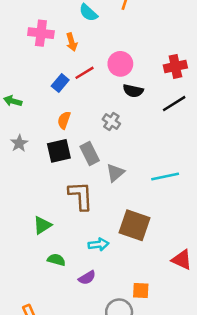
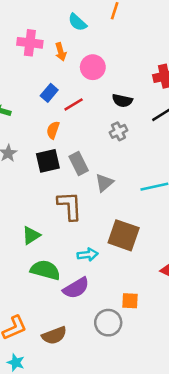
pink circle: (120, 64) -> (93, 67), moved
red line: (84, 73) -> (74, 104), moved
gray cross: (111, 121) -> (118, 131), moved, turned 30
green semicircle: (56, 260) -> (45, 270), size x1.6
purple semicircle: (87, 278) -> (76, 288), size x1.5

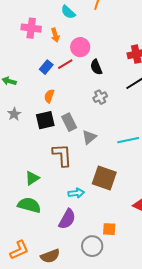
black semicircle: (122, 101) -> (96, 67), moved, turned 56
red line: (74, 104) -> (65, 64), moved
green semicircle: (45, 270) -> (29, 205), moved
purple semicircle: (76, 288) -> (67, 219), turned -30

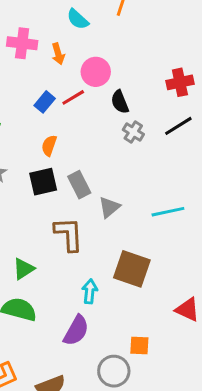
gray cross: (100, 97) -> (133, 132), moved, turned -32
cyan arrow: (76, 193) -> (90, 291), turned -77

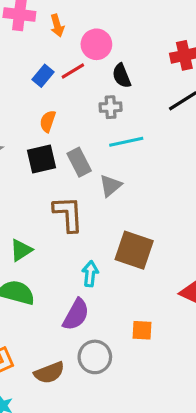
gray cross: (133, 132) -> (111, 107), moved, turned -35
cyan line: (168, 212) -> (126, 142), moved
gray circle: (114, 371) -> (95, 357), moved

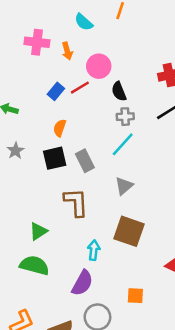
gray cross: (111, 107) -> (125, 117), moved
cyan line: (126, 142) -> (123, 144), turned -36
gray triangle: (111, 186) -> (124, 186), moved

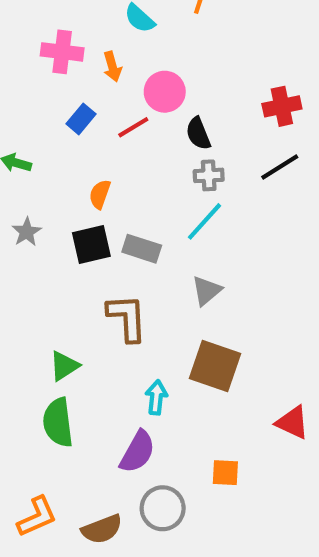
blue rectangle: (56, 91) -> (81, 119), moved
gray rectangle: (85, 161) -> (142, 249), turned -45
green semicircle: (34, 265) -> (58, 422), turned -112

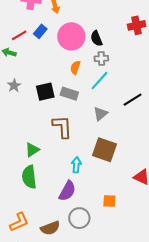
pink circle: (165, 92) -> (71, 36), moved, size x1.4
red line: (133, 127) -> (19, 35), moved
black line: (280, 167) -> (133, 100), moved
orange semicircle: (100, 194) -> (75, 68), moved

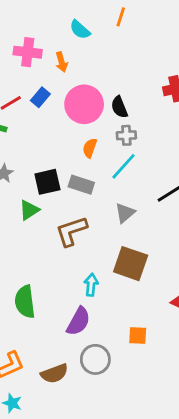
brown L-shape: (62, 127) -> (71, 231), turned -105
green triangle: (32, 150) -> (29, 210), moved

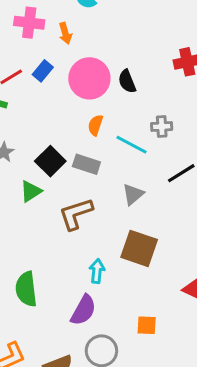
gray cross: (126, 135) -> (162, 127), moved
cyan line: (124, 166) -> (132, 145), turned 76
black square: (47, 182) -> (50, 161), turned -32

